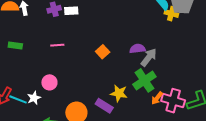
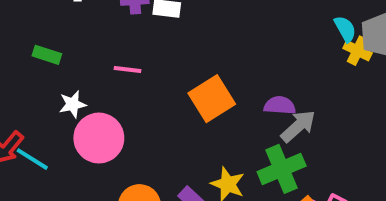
orange square: (103, 52) -> (212, 99), size x1.6
pink circle: (49, 82) -> (99, 138), size x1.6
white star: (34, 98) -> (73, 104), moved

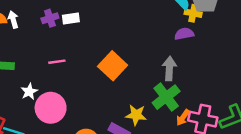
purple semicircle: (280, 105) -> (184, 34), moved
gray arrow: (298, 126) -> (169, 68), turned -30

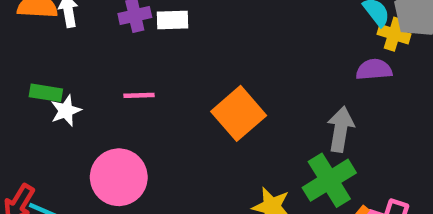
white star: (29, 92) -> (66, 111), moved

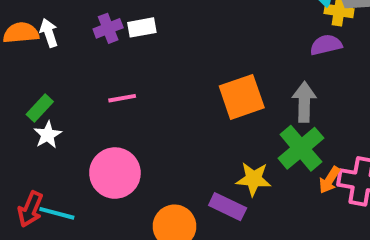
green rectangle: (46, 93) -> (40, 108), turned -48
white star: (66, 111) -> (48, 135), moved
orange square: (239, 113) -> (242, 97), moved, turned 30

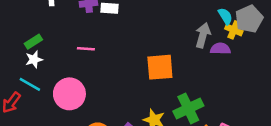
gray arrow: (304, 102) -> (203, 35), moved
cyan line: (57, 213) -> (30, 84), moved

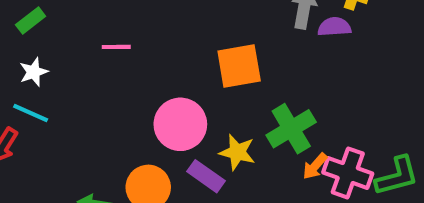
green rectangle: (33, 42) -> (31, 21), moved
pink circle: (69, 94) -> (180, 124), moved

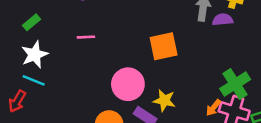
white star: (34, 72) -> (35, 55), size x1.5
green cross: (291, 129) -> (235, 84), moved

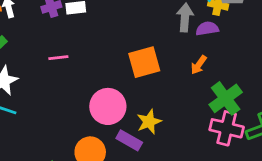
yellow star: (164, 101) -> (149, 122), turned -30
orange arrow: (213, 108) -> (199, 65), moved

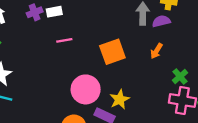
pink line: (58, 58) -> (64, 40), moved
green cross: (226, 98) -> (180, 76), size x0.6

